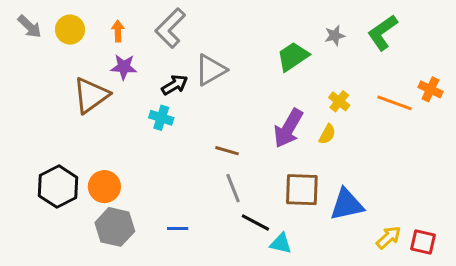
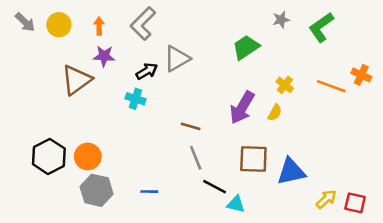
gray star: (335, 36) -> (281, 20), moved

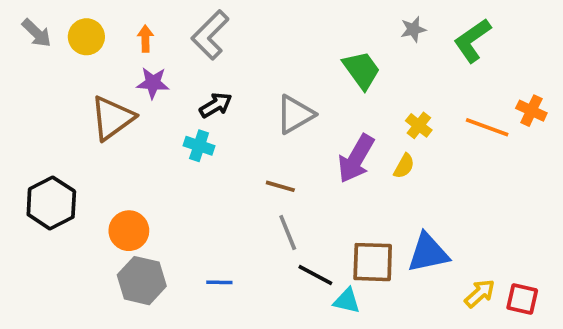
green trapezoid: (246, 47) -> (362, 70), turned 88
gray triangle: (177, 59) -> (295, 114), moved
black hexagon: (49, 156) -> (51, 203), moved
brown square: (253, 159) -> (373, 262), moved

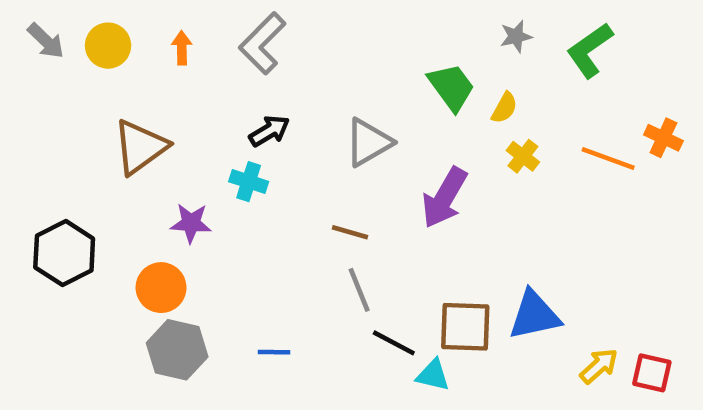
purple star: (153, 83) -> (191, 223), moved
yellow semicircle: (404, 166) -> (504, 108), moved

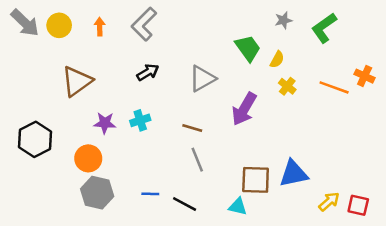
gray arrow: (46, 41) -> (25, 23), size x1.4
cyan cross: (249, 182) -> (140, 120), moved, turned -36
black line: (394, 343) -> (185, 204), moved

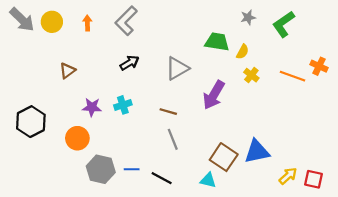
green trapezoid: (248, 48) -> (217, 42), turned -45
brown triangle: (77, 81) -> (67, 71), size x0.6
brown square: (256, 180) -> (224, 157), turned 32
gray hexagon: (97, 193) -> (101, 169), moved

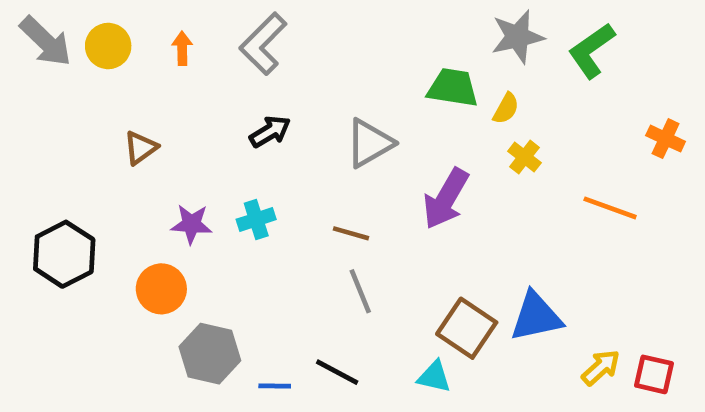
gray star: (248, 17) -> (518, 37), size x1.6
orange line: (292, 76) -> (610, 208), moved
blue line: (132, 169) -> (275, 386), moved

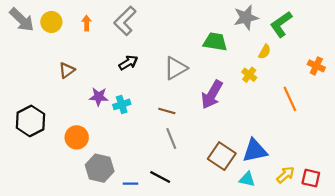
yellow semicircle: (506, 108) -> (265, 52), moved
orange line: (610, 208) -> (290, 99), turned 45
purple star: (191, 224) -> (99, 97), moved
cyan triangle: (434, 377) -> (247, 179), moved

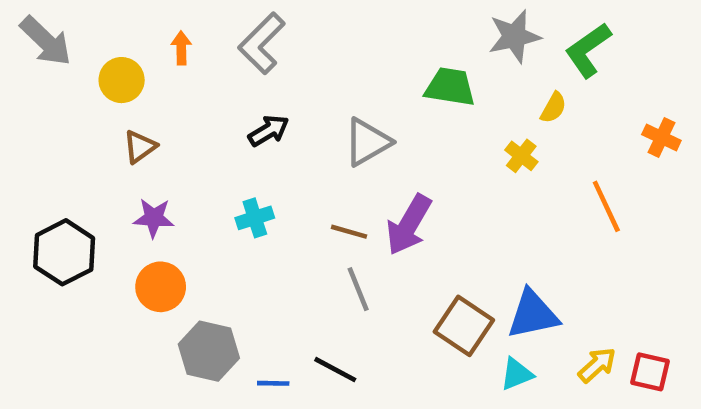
yellow circle: (51, 22) -> (122, 80), moved
purple arrow: (212, 95) -> (409, 225), moved
purple star: (99, 97) -> (154, 218), moved
cyan triangle: (247, 179) -> (517, 374), turned -35

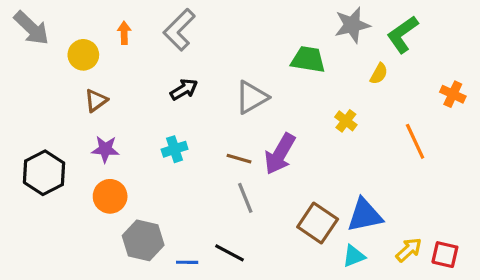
yellow cross: (521, 156) -> (346, 121), moved

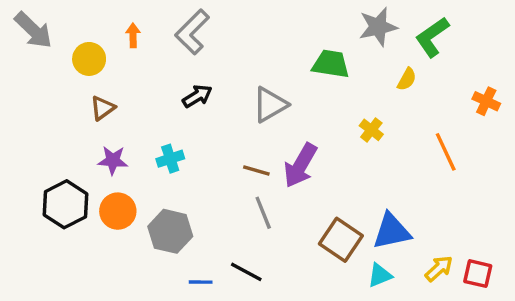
cyan cross: (175, 149) -> (170, 159), moved
black hexagon: (44, 173) -> (65, 204), moved
gray hexagon: (143, 240) -> (170, 231), moved

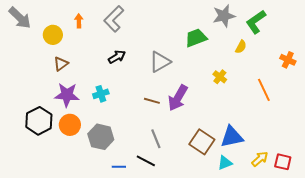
green trapezoid: (331, 64) -> (196, 38), turned -30
purple star: (113, 160) -> (67, 95), size x1.4
gray line: (263, 213) -> (156, 139), moved

